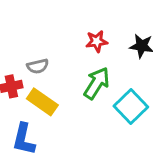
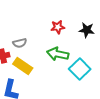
green arrow: (97, 83) -> (58, 54), turned -110

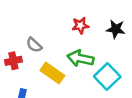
gray semicircle: (20, 43) -> (34, 45), turned 56
yellow rectangle: (23, 66) -> (52, 73), moved

